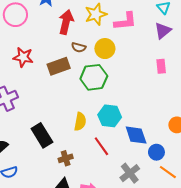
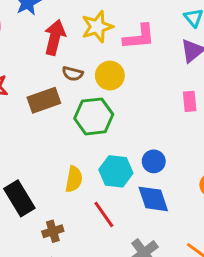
blue circle: (156, 152) -> (154, 161), moved

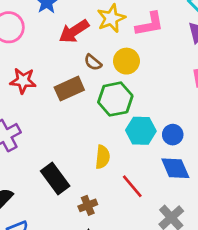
red arrow: (55, 37) -> (74, 31), turned -132
brown semicircle: (73, 74) -> (93, 62), turned 30
cyan hexagon: (116, 171) -> (141, 131), moved

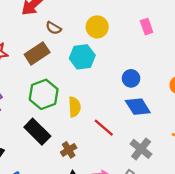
yellow circle: (126, 61) -> (97, 27), moved
green hexagon: (115, 99) -> (44, 94), moved
cyan hexagon: (141, 131) -> (82, 57), moved

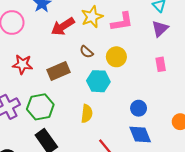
brown semicircle: (53, 28) -> (87, 52), moved
green hexagon: (44, 94) -> (40, 107), moved
yellow semicircle: (75, 107) -> (87, 114), moved

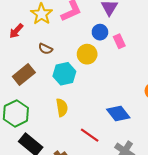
red arrow: (63, 26) -> (16, 31), size x0.7
yellow circle: (116, 57) -> (87, 54), moved
blue circle: (139, 108) -> (100, 32), moved

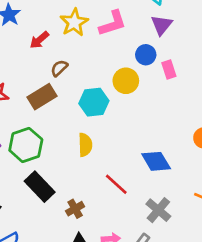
brown semicircle: (45, 49) -> (59, 68), moved, turned 104

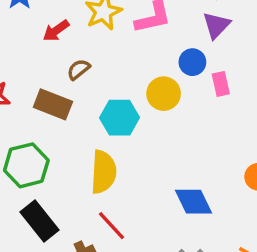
brown rectangle: (42, 97) -> (53, 104), turned 48
yellow semicircle: (85, 145) -> (103, 172), size x1.4
red line: (116, 184) -> (112, 226), moved

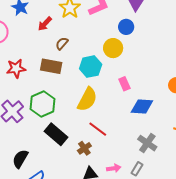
pink rectangle: (221, 84) -> (124, 84), moved
yellow semicircle: (103, 172) -> (87, 99), turned 35
blue diamond: (193, 202) -> (142, 106), turned -50

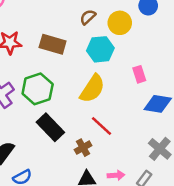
brown semicircle: (62, 43) -> (88, 17), moved
yellow circle: (113, 48) -> (120, 23), moved

